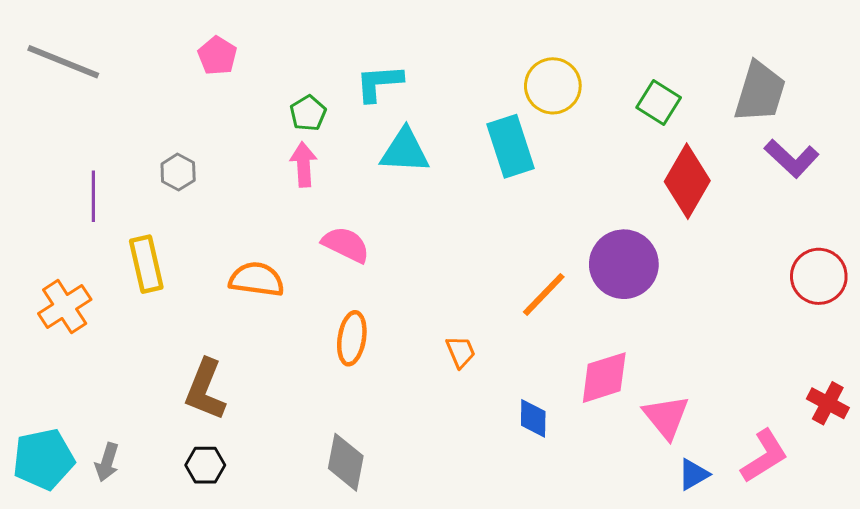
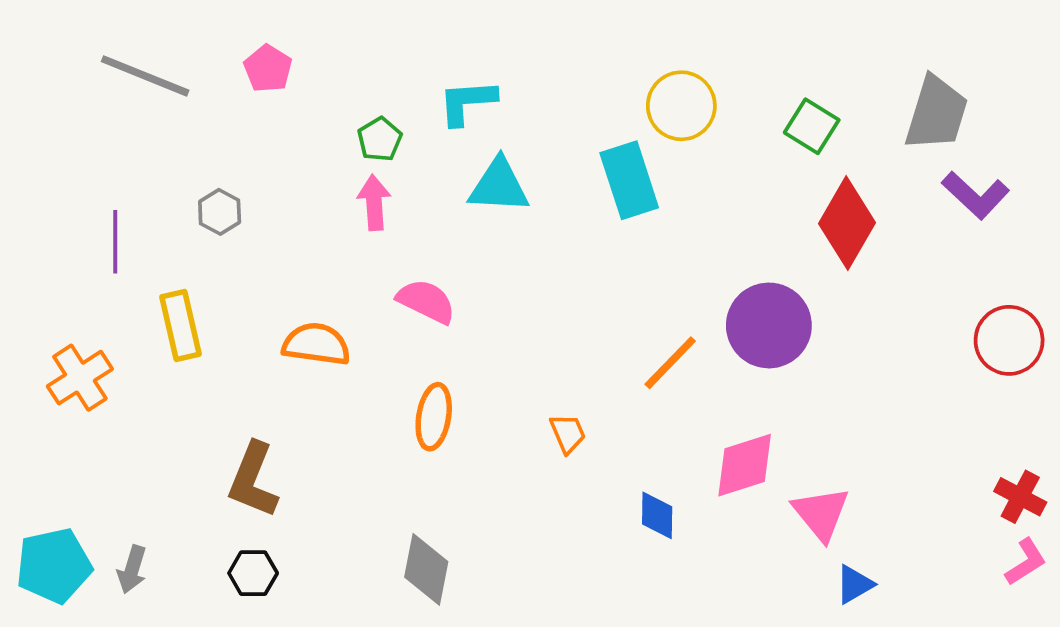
gray line: (63, 62) -> (145, 76), moved
pink L-shape: (764, 456) -> (1026, 562), moved, size x0.7

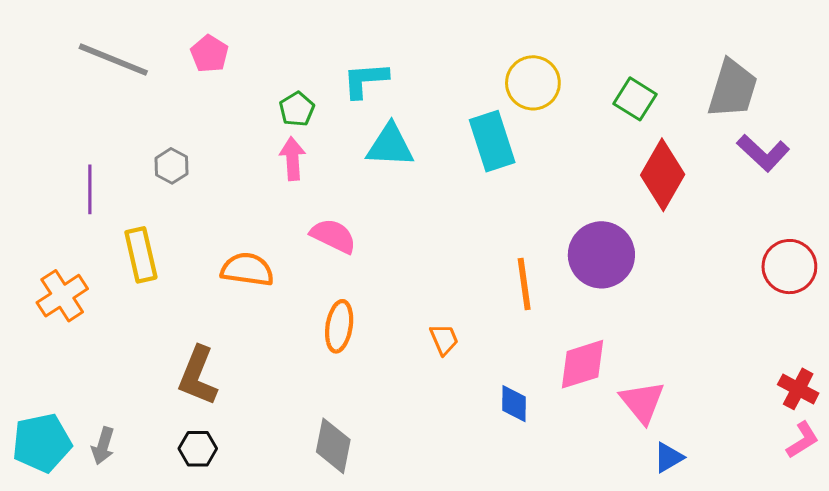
orange line: (670, 363) -> (524, 284), turned -52

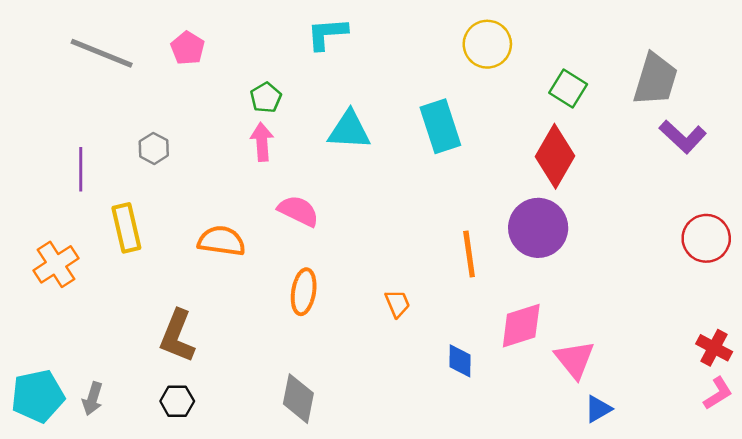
cyan L-shape: (365, 80) -> (327, 34), moved
yellow circle: (533, 83) -> (487, 44), moved
red diamond: (663, 175) -> (555, 156), moved

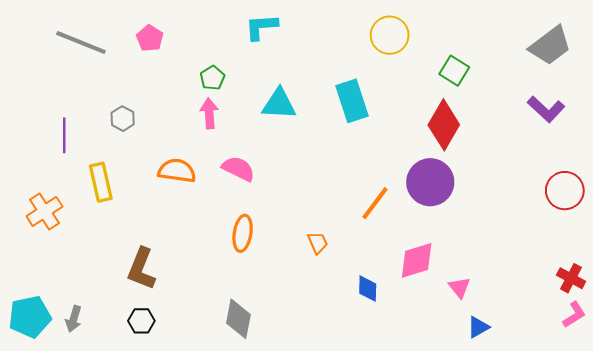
gray trapezoid: (655, 79) -> (550, 46), moved, turned 36
orange semicircle: (222, 241) -> (177, 171), moved
orange line: (469, 254) -> (375, 203), turned 45
pink triangle: (575, 359) -> (459, 288), size x0.7

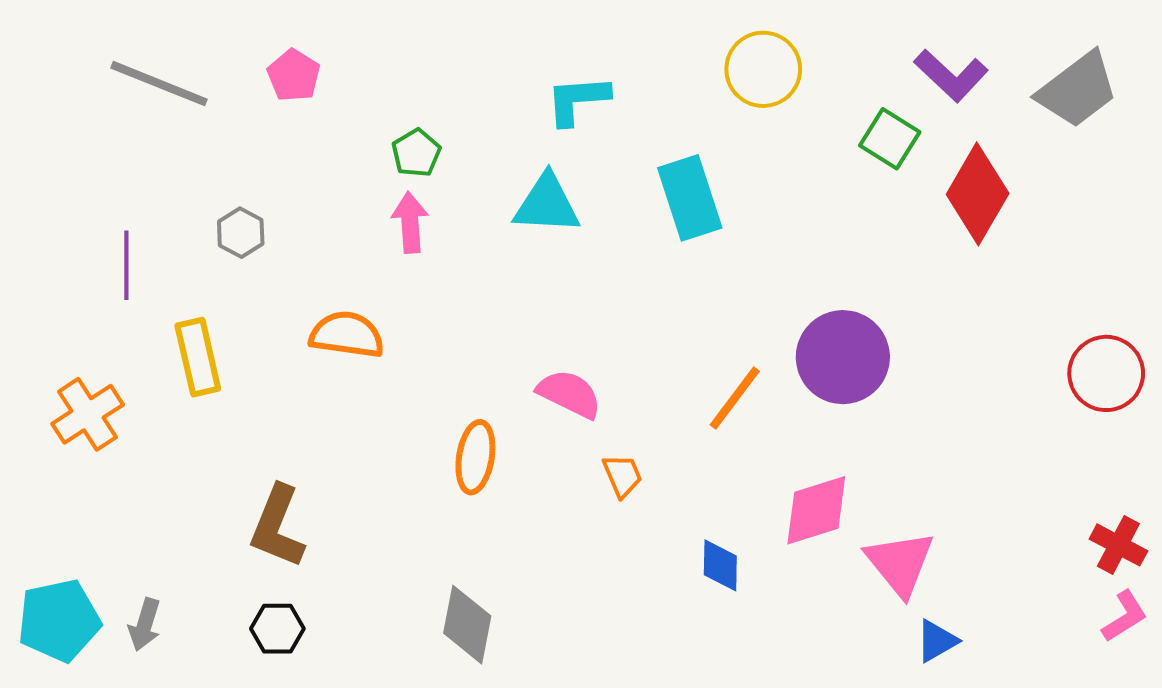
cyan L-shape: (261, 27) -> (577, 100), moved
purple L-shape: (546, 109) -> (951, 75), moved
red diamond: (444, 125) -> (978, 194), moved
pink semicircle: (238, 169) -> (569, 394), moved
pink triangle: (459, 288) -> (900, 563), size x1.6

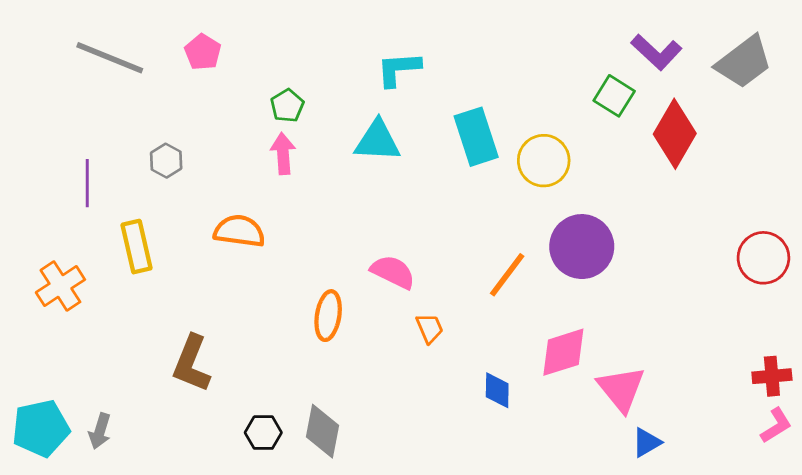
yellow circle: (763, 69) -> (544, 161), moved
red cross: (1118, 545) -> (772, 376), turned -33
black hexagon: (277, 629) -> (263, 433), moved

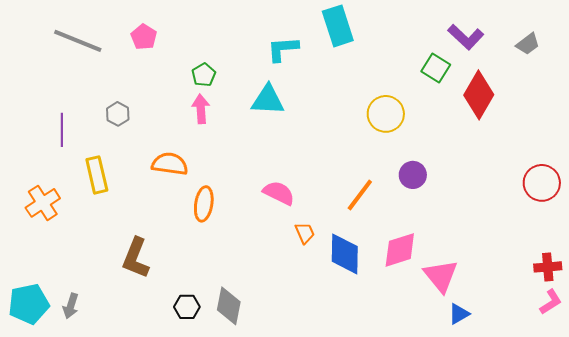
gray trapezoid: (744, 62) -> (528, 44), size x0.6
cyan rectangle: (476, 137) -> (338, 26), moved
purple circle: (582, 247) -> (413, 175), size x0.6
orange ellipse: (328, 316) -> (204, 204), moved
blue diamond: (497, 390) -> (345, 254), moved, size x1.6

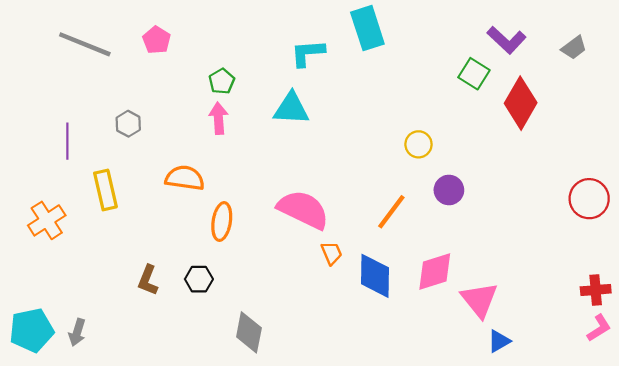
yellow circle: (386, 114) -> (418, 144), moved, size x0.7
pink semicircle: (279, 193) -> (303, 210), size x1.5
brown L-shape: (136, 258) -> (148, 280), size x0.7
black hexagon: (187, 307) -> (199, 279), moved

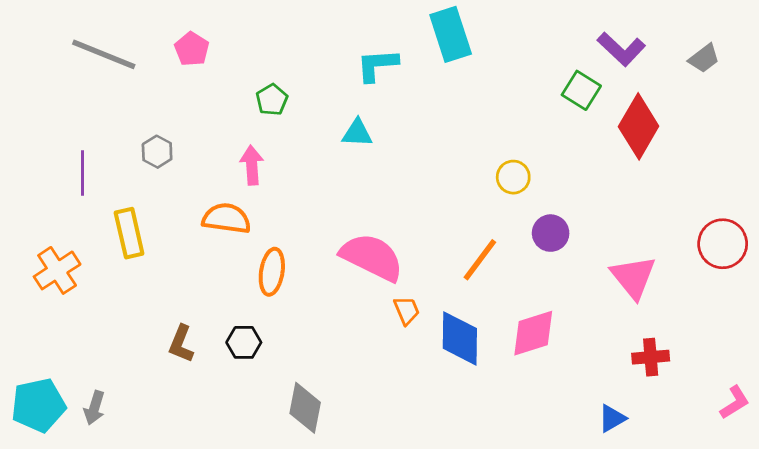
cyan triangle: (291, 108) -> (357, 133), size x0.7
pink arrow: (218, 118) -> (252, 165), moved
red cross: (596, 290) -> (651, 357), moved
pink triangle: (479, 300) -> (633, 277), moved

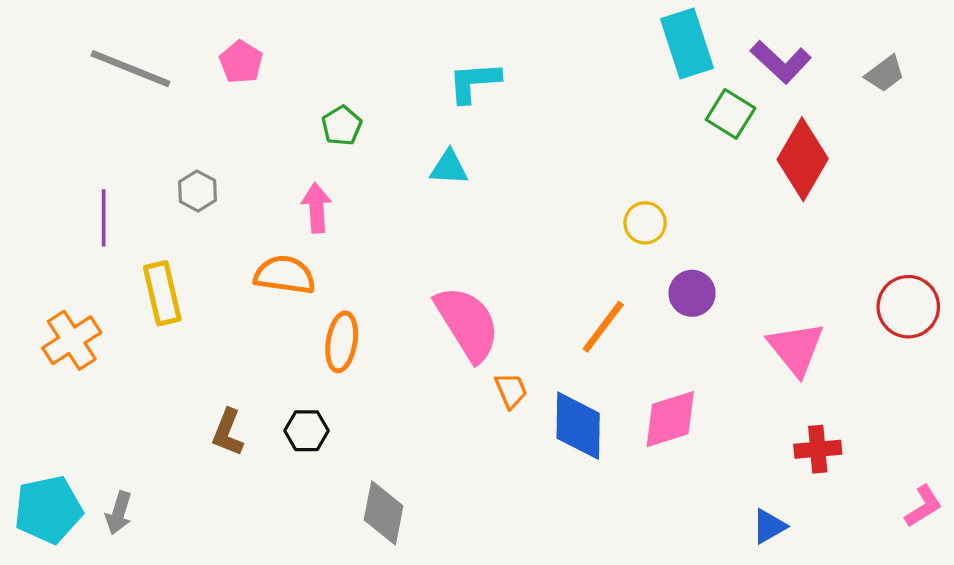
cyan rectangle: (451, 34) -> (687, 43), moved
pink semicircle: (372, 257) -> (467, 323), turned 32

